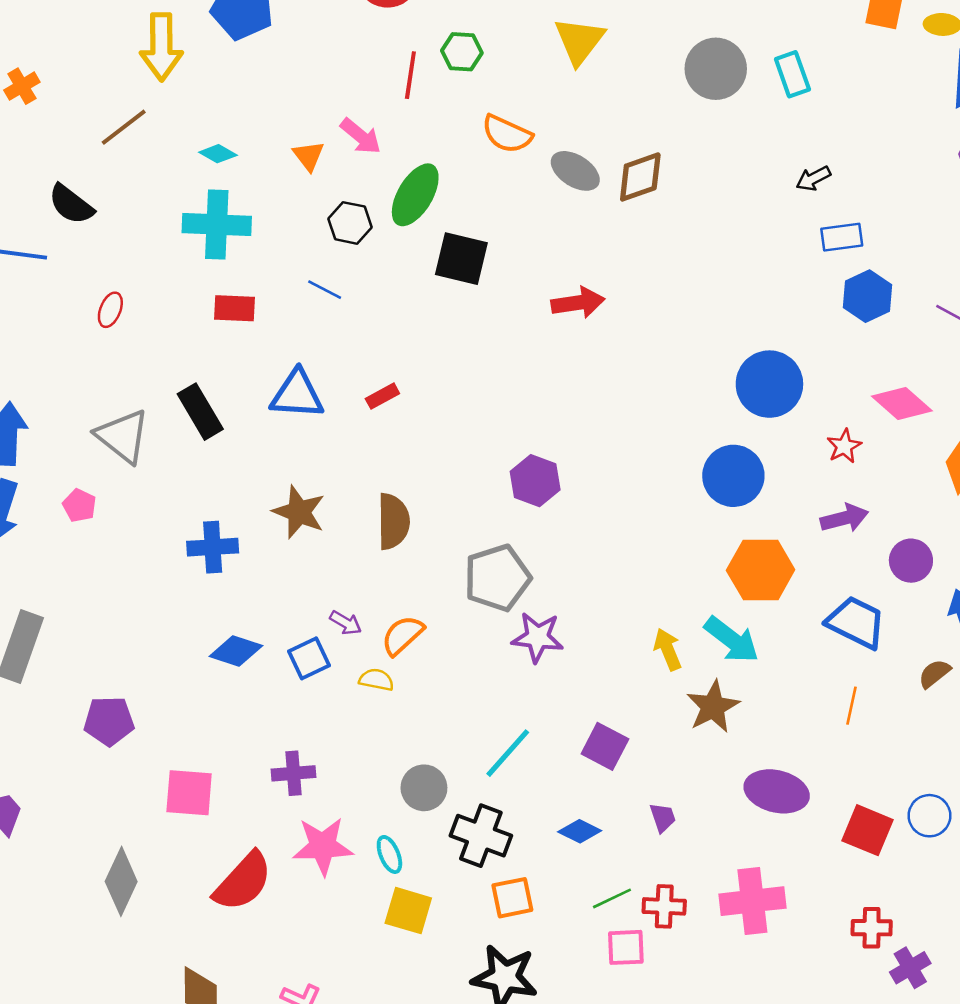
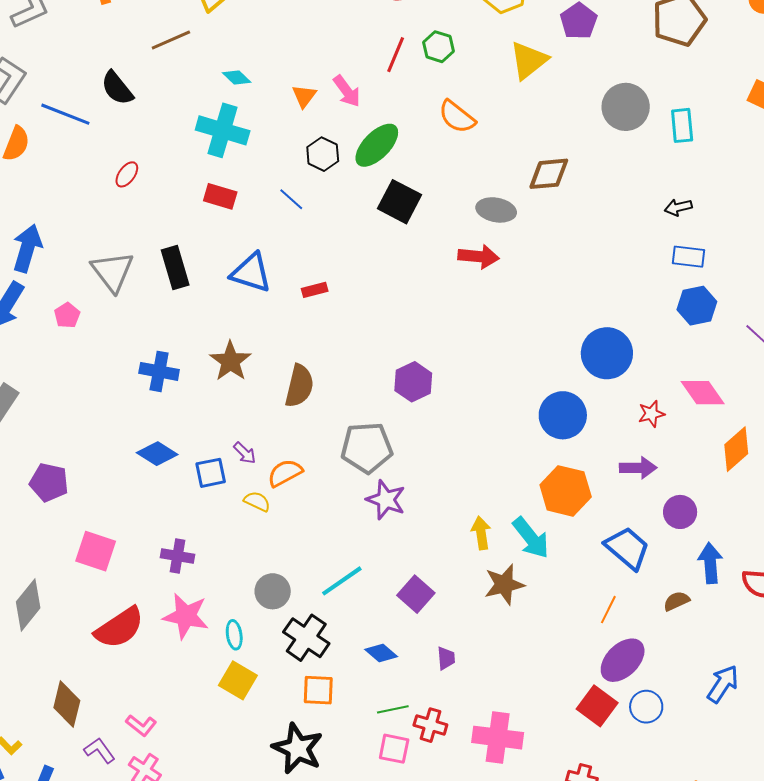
gray ellipse: (575, 171) -> (496, 210), moved, turned -36
purple ellipse: (777, 791) -> (623, 660), moved, turned -72

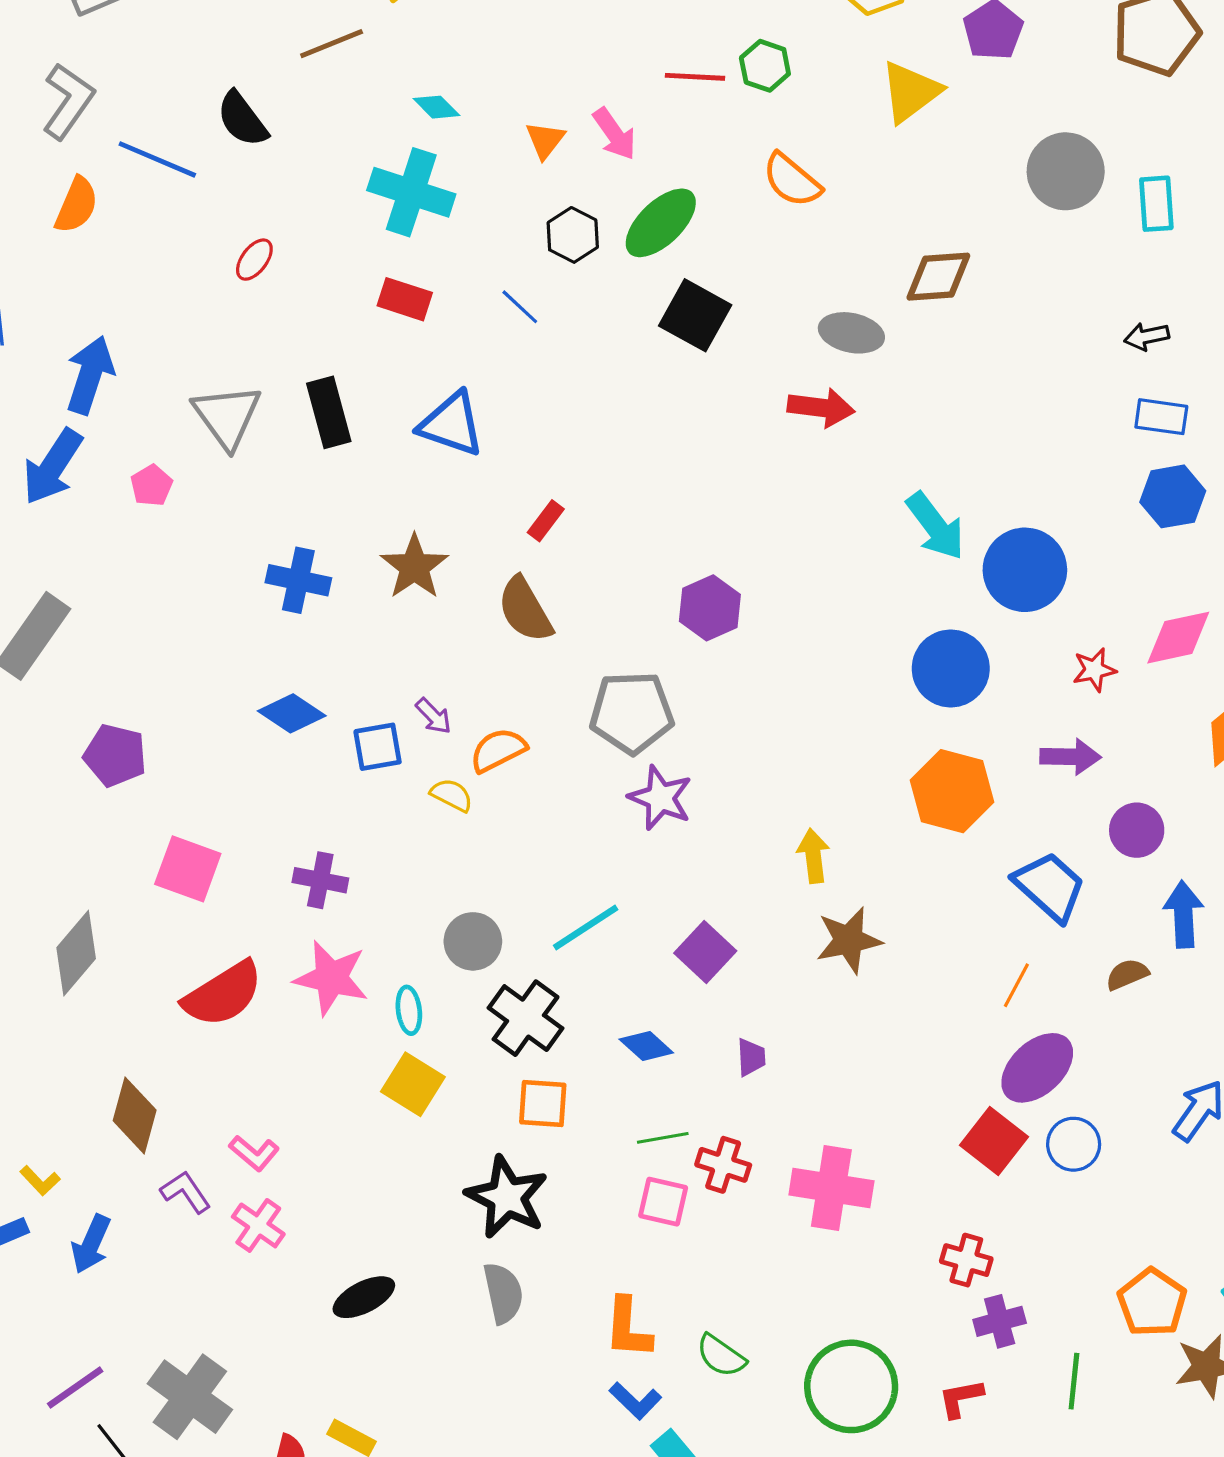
red line: (396, 55) -> (695, 77), turned 69
red rectangle: (315, 290) -> (546, 521), moved, turned -40
brown semicircle: (299, 386) -> (525, 610), turned 135
pink diamond: (703, 393) -> (1178, 638), turned -69
cyan arrow: (531, 538) -> (936, 526), moved

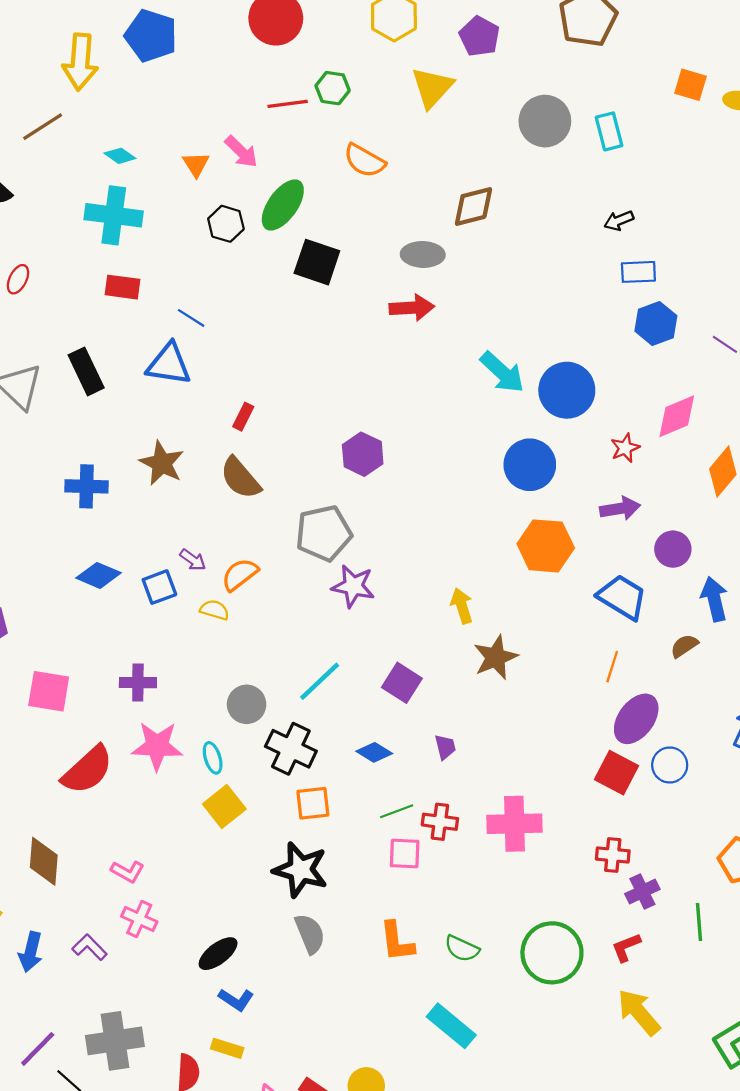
blue line: (520, 307) -> (191, 318), moved
yellow square: (413, 1084) -> (224, 806), turned 30
purple L-shape: (186, 1192) -> (90, 947), moved
gray cross: (190, 1397) -> (115, 1041), turned -34
blue L-shape: (635, 1401) -> (236, 1000), moved

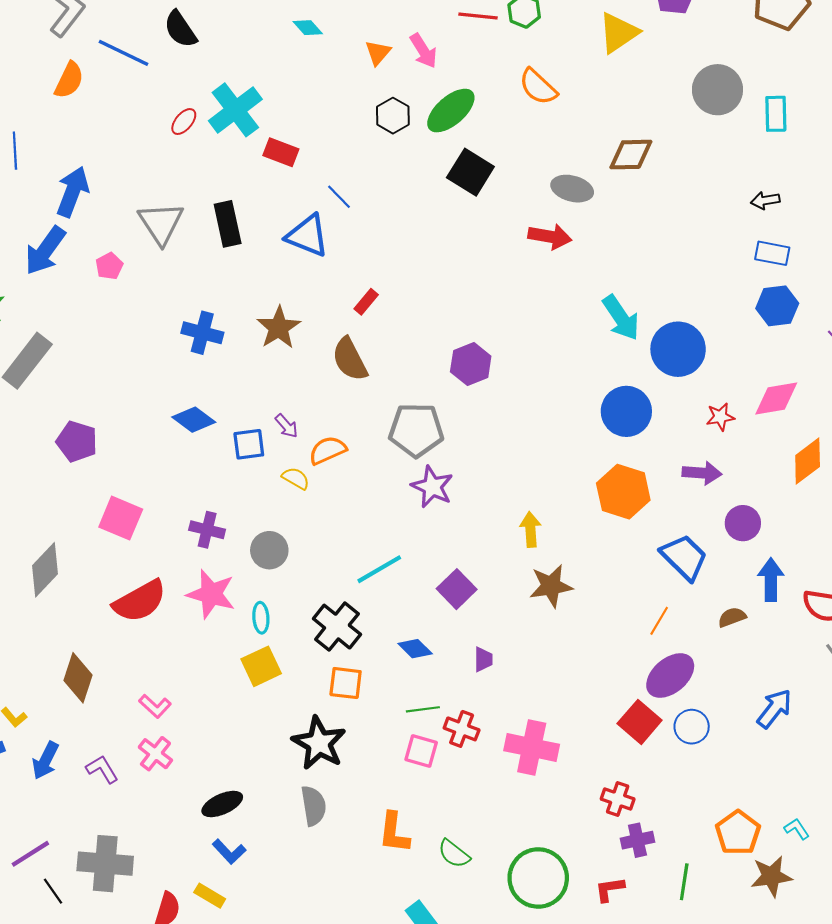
cyan cross: (114, 215) -> (235, 110), moved, turned 32
gray circle: (247, 704) -> (269, 550), moved

